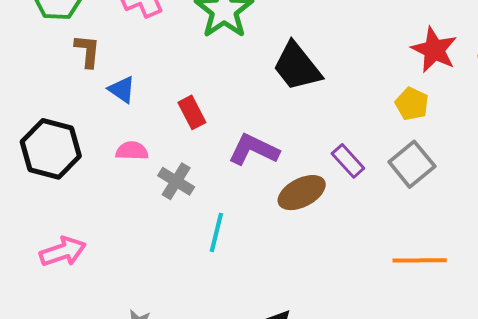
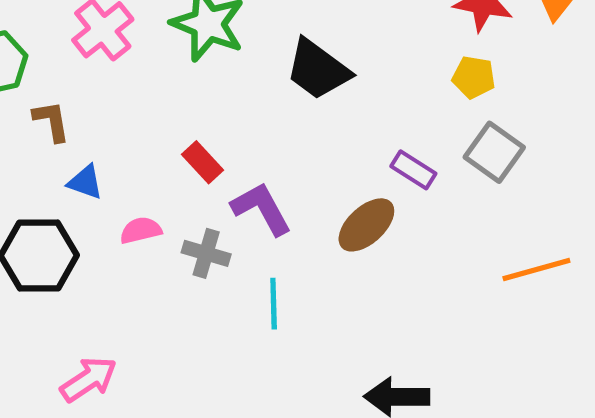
blue triangle: (122, 90) -> (85, 182), moved
purple L-shape: (254, 150) -> (261, 209), moved, turned 51

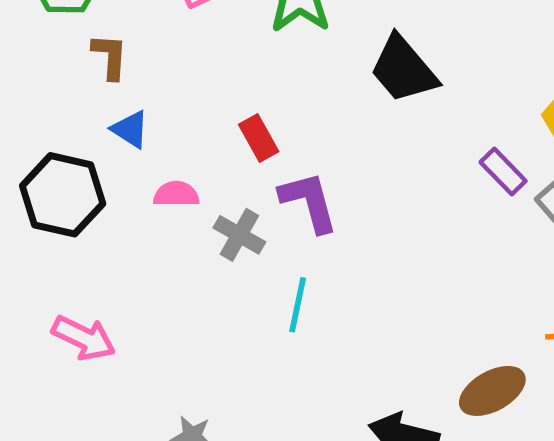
purple rectangle: (413, 170) -> (503, 172), moved
brown ellipse: (366, 225) -> (492, 391), moved
pink arrow: (89, 379) -> (84, 338), turned 46

